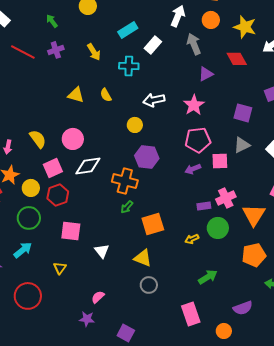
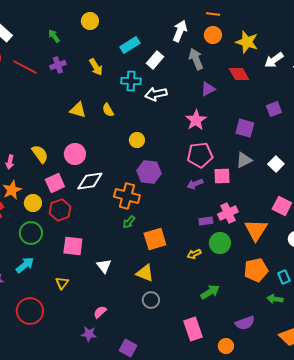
white arrow: (154, 100) -> (156, 94), moved

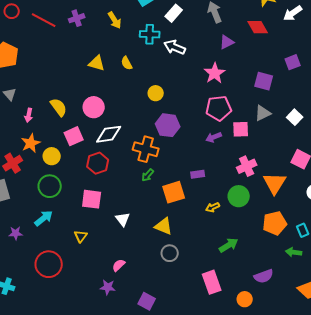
white arrow: (156, 94) -> (175, 47), turned 35
red hexagon: (60, 210) -> (98, 163), moved
purple rectangle: (206, 221) -> (198, 174), moved

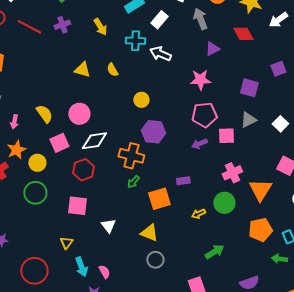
pink star: (215, 73) -> (200, 80), turned 30
cyan arrow: (44, 218) -> (81, 267), moved, turned 108
pink semicircle: (119, 265) -> (104, 272), turned 104

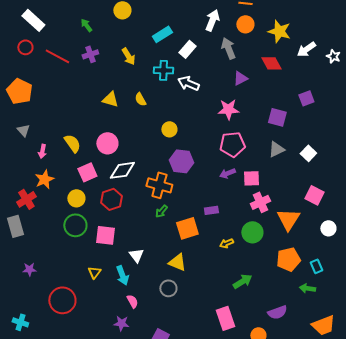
pink square: (226, 136) -> (251, 178), moved
yellow circle: (37, 163) -> (76, 198), moved
green circle: (35, 193) -> (75, 225), moved
gray circle: (155, 260) -> (168, 288), moved
cyan arrow: (81, 267) -> (122, 275), moved

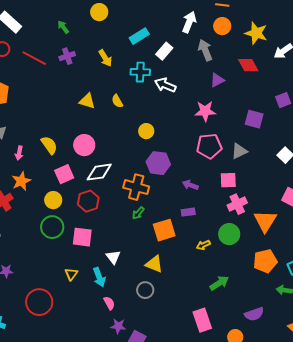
gray triangle: (276, 149) -> (239, 151), moved
purple arrow: (227, 173) -> (190, 185), moved, turned 42
purple star: (121, 323) -> (118, 326), moved

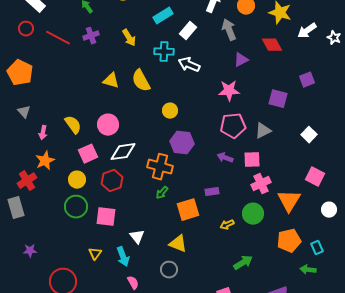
yellow semicircle: (117, 101) -> (141, 81), size x1.6
purple arrow: (190, 185) -> (225, 158), moved

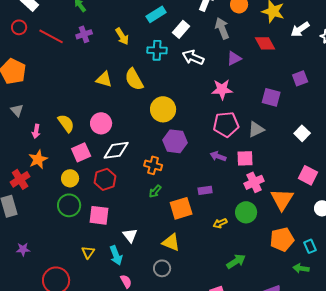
white arrow: (189, 65) -> (193, 57), moved
yellow circle: (170, 111) -> (163, 109), size x1.6
orange cross: (160, 167) -> (153, 165), size x0.7

